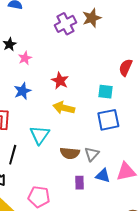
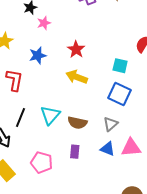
blue square: (108, 120) -> (120, 94), turned 30
cyan triangle: (40, 135) -> (50, 115), moved
gray triangle: (92, 154) -> (111, 124), moved
purple rectangle: (80, 183) -> (75, 152), moved

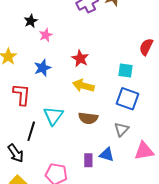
cyan triangle: (50, 115) -> (53, 116), moved
brown semicircle: (77, 123) -> (88, 118), moved
blue triangle: (108, 149) -> (107, 154), moved

